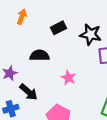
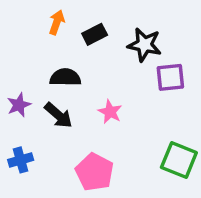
orange arrow: (22, 17) -> (57, 22), moved
black arrow: (29, 92) -> (58, 115), moved

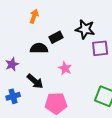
black rectangle: (95, 34) -> (56, 37), moved
black arrow: (58, 115) -> (35, 81), moved
pink pentagon: (95, 172) -> (56, 103), turned -30

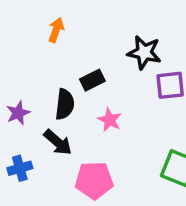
black rectangle: (56, 37) -> (92, 80), moved
black semicircle: (39, 48) -> (65, 104), moved, turned 96

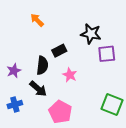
orange arrow: (56, 30) -> (37, 20), turned -64
pink pentagon: (94, 180) -> (60, 112), turned 30

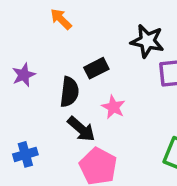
purple star: (14, 71) -> (24, 75), moved
black arrow: (38, 89) -> (81, 129), moved

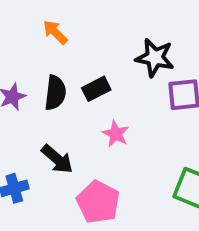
black semicircle: (69, 92) -> (55, 93), moved
black arrow: (81, 129) -> (57, 159), moved

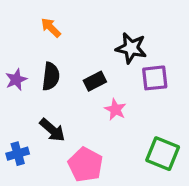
black rectangle: (96, 89) -> (95, 81), moved
pink star: (116, 134) -> (115, 109), moved

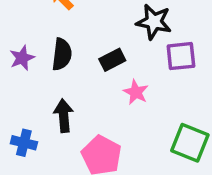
black arrow: (52, 130) -> (64, 116), turned -136
blue cross: (18, 154) -> (24, 143), turned 30

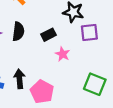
black arrow: (64, 116) -> (19, 79), moved

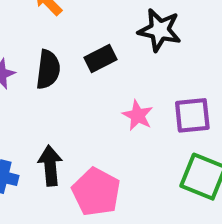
purple square: (89, 33) -> (192, 115), moved
black rectangle: (48, 35) -> (101, 59), moved

